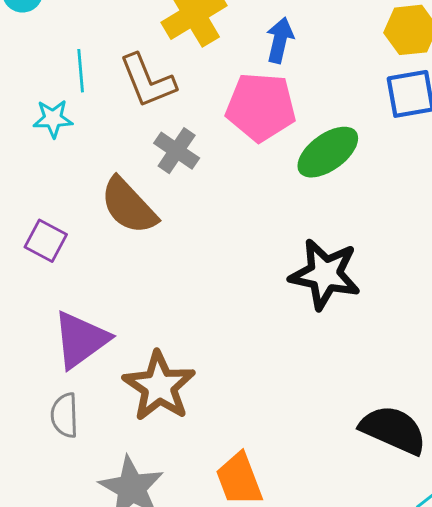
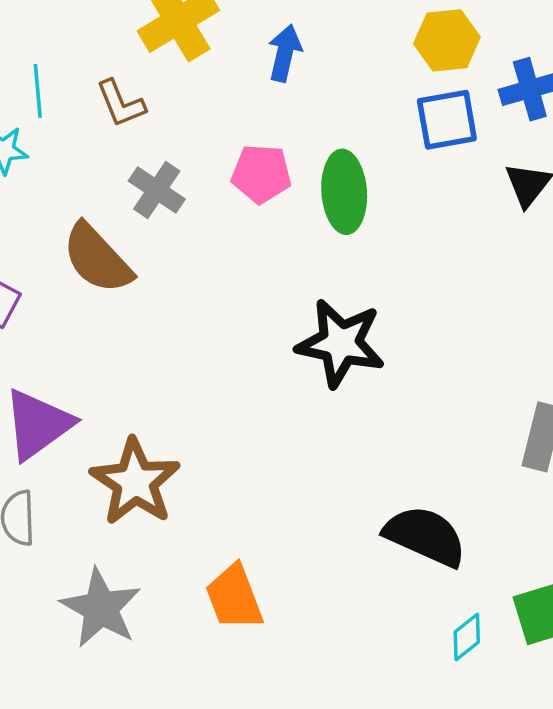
brown L-shape: (148, 81) -> (121, 103), size x0.7
pink pentagon: (261, 107) -> (261, 174), moved, size x0.7
green ellipse: (328, 152) -> (344, 192), turned -58

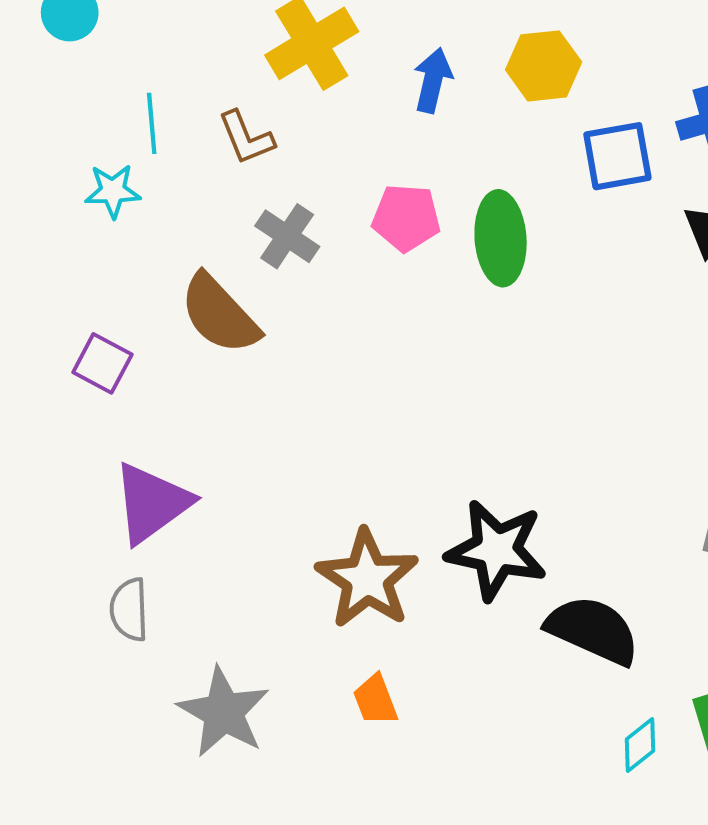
yellow hexagon: (447, 40) -> (544, 66), moved
black star: (341, 343) -> (496, 550), moved
brown star: (135, 482) -> (367, 579), moved
orange trapezoid: (234, 597) -> (375, 700), size x0.7

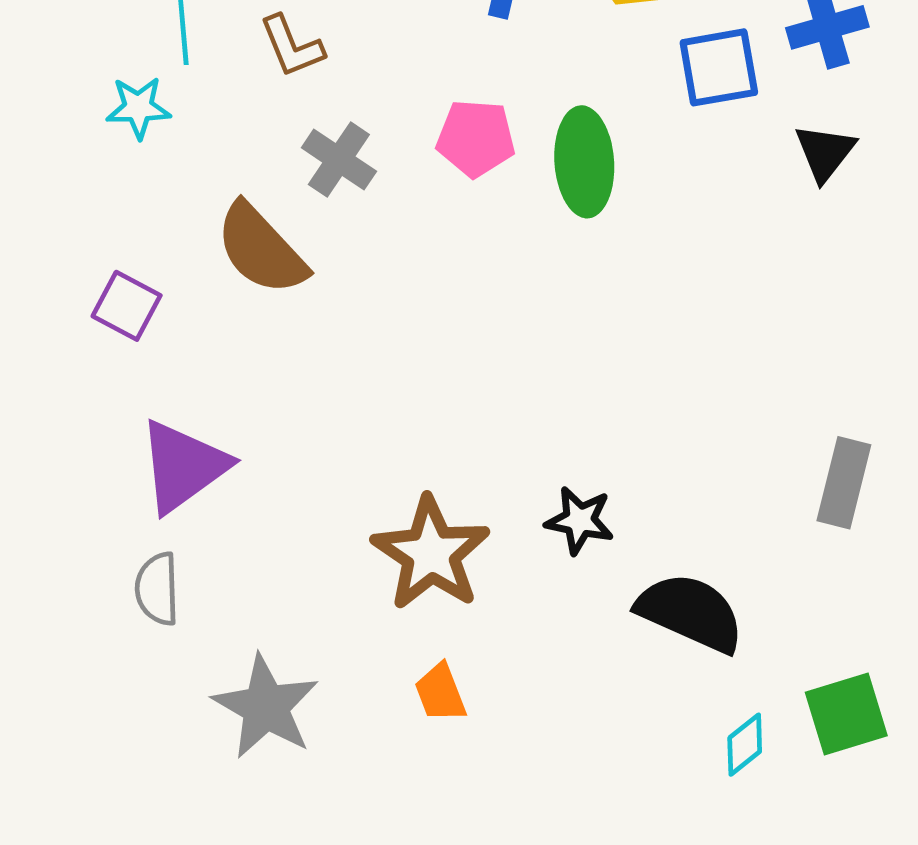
black star: (496, 550) -> (580, 520), size x0.6

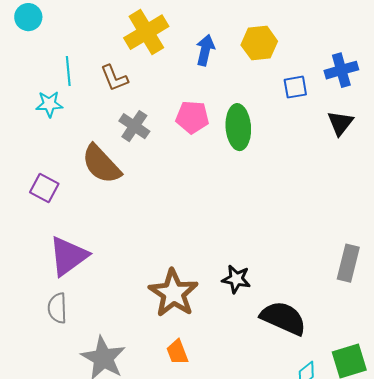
blue square: (719, 67) -> (295, 87), size x0.7

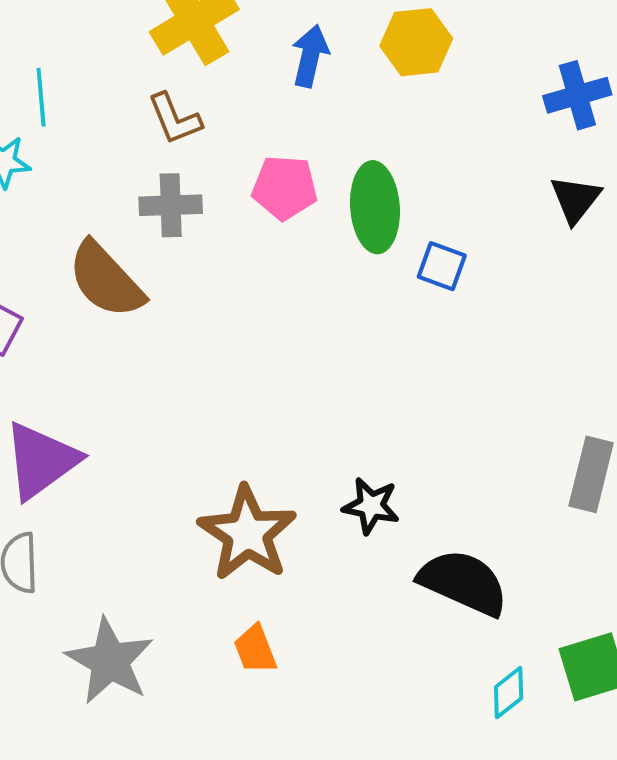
brown L-shape: (114, 78) -> (175, 119), moved
blue square: (295, 87) -> (442, 266), moved, turned 30
gray cross: (134, 126) -> (171, 205), turned -36

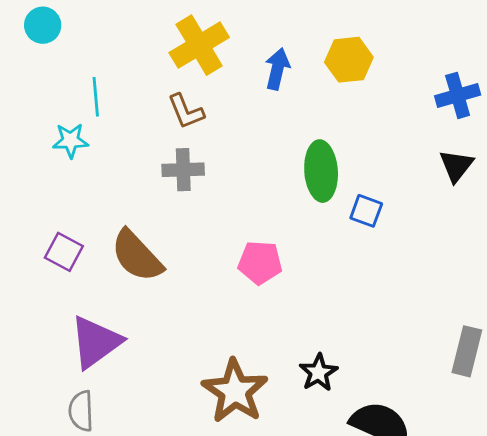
pink pentagon: (285, 188) -> (260, 262), moved
brown semicircle: (106, 280) -> (137, 256), moved
black star: (371, 506) -> (318, 373), turned 30

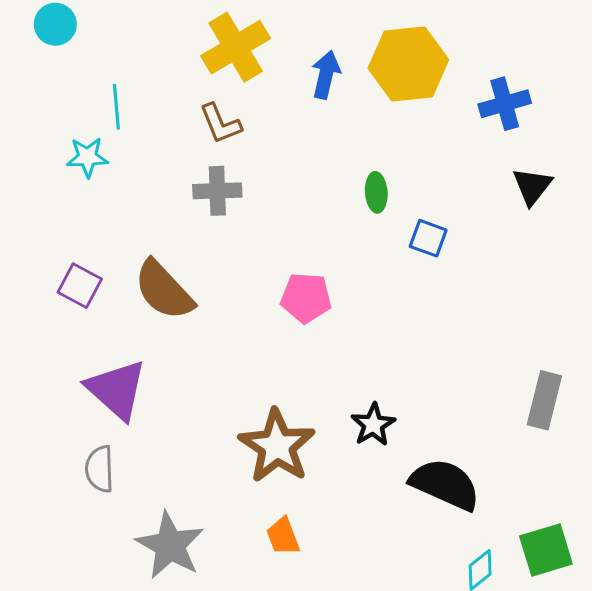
yellow hexagon: (349, 60) -> (408, 64), size x1.4
blue cross: (458, 95) -> (505, 104), moved
green ellipse: (321, 171) -> (376, 192), size x0.6
purple triangle: (96, 342) -> (116, 390), turned -42

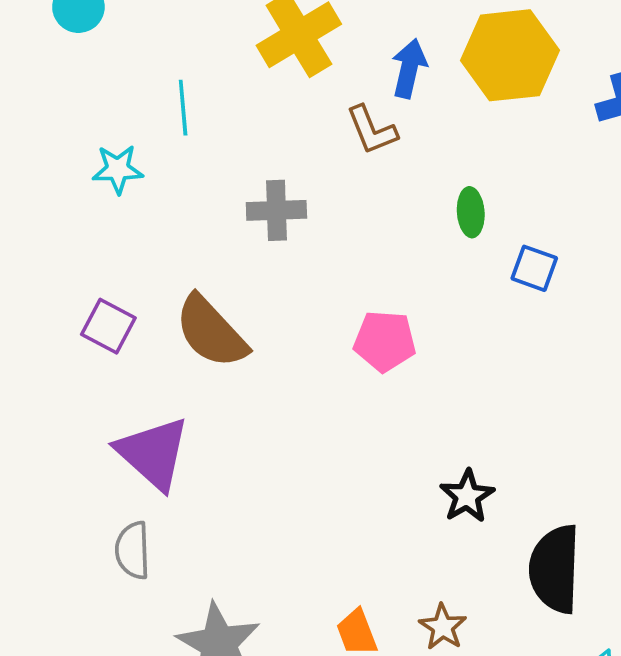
cyan line: (116, 107) -> (183, 108), moved
brown L-shape: (220, 124) -> (372, 130), moved
brown star: (277, 446) -> (443, 627), moved, size x0.5
black semicircle: (445, 484) -> (555, 569), turned -112

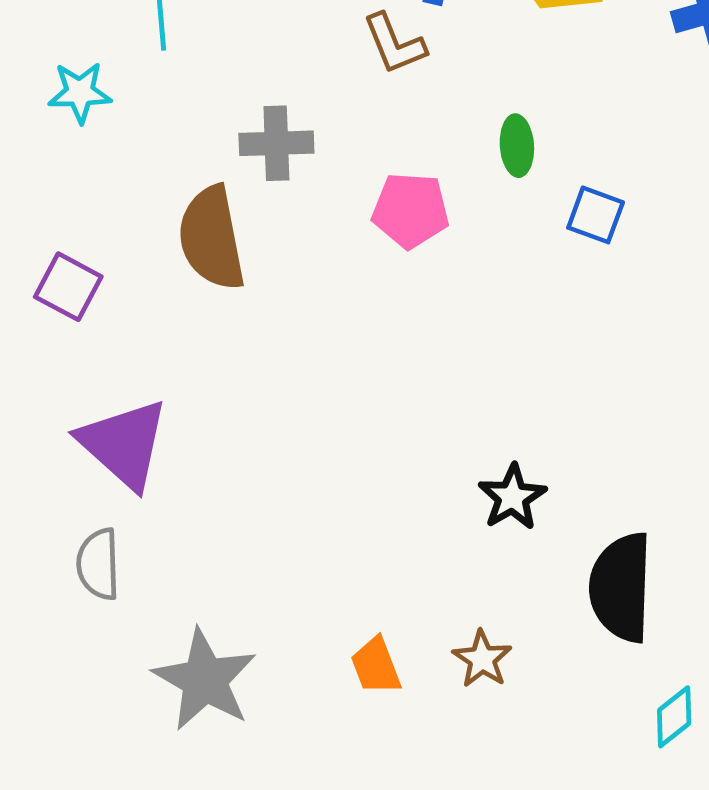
brown semicircle: (211, 332) -> (212, 238), moved, turned 32
pink pentagon: (385, 341) -> (411, 210), moved

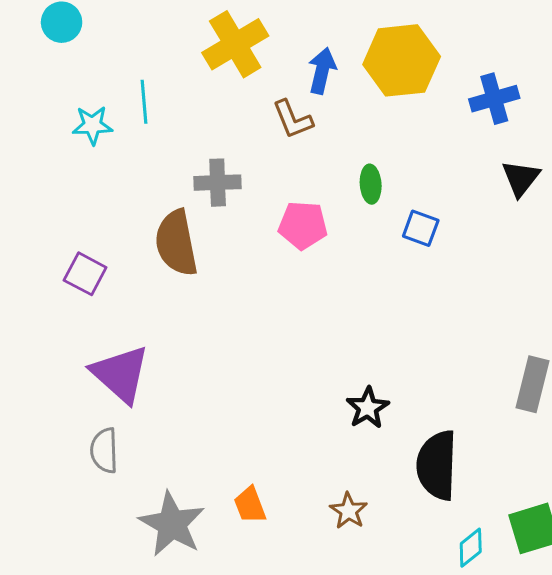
cyan star: (80, 92) -> (92, 125), moved
orange trapezoid: (376, 666) -> (250, 505), moved

